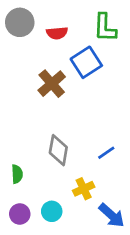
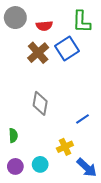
brown cross: (52, 84) -> (38, 53), moved
gray diamond: (58, 150) -> (40, 103), moved

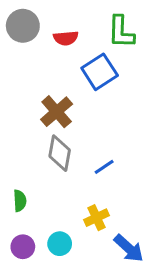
brown cross: (38, 53) -> (57, 112), moved
blue line: (83, 119) -> (104, 167), moved

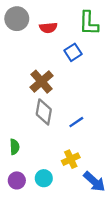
blue square: (100, 72) -> (73, 52), size x0.7

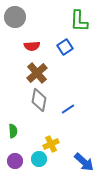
red semicircle: (48, 28) -> (32, 46), moved
yellow cross: (71, 159) -> (51, 144), moved

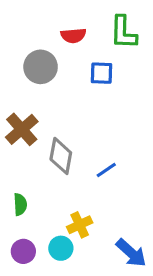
gray circle: (15, 17) -> (41, 67), moved
red semicircle: (32, 46) -> (73, 36), moved
blue square: (65, 47) -> (102, 73), turned 35
brown cross: (37, 73) -> (22, 129), moved

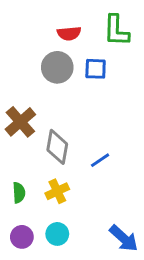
gray circle: (41, 67) -> (57, 67), moved
yellow cross: (80, 225) -> (57, 191), moved

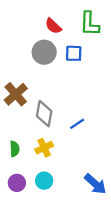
red semicircle: (69, 33) -> (53, 26), turned 48

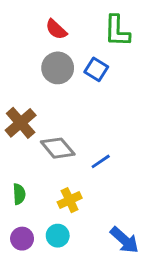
red semicircle: (53, 26) -> (56, 29), moved
blue square: (74, 53) -> (96, 69), turned 30
gray diamond: (44, 114) -> (58, 148), turned -50
yellow cross: (44, 148) -> (70, 200), moved

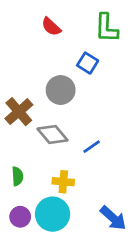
gray circle: (58, 68) -> (61, 90), moved
yellow cross: (70, 200) -> (63, 182), turned 30
cyan circle: (58, 236) -> (53, 214), size x1.6

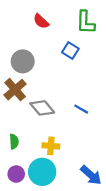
gray circle: (61, 90) -> (23, 61), moved
blue line: (92, 147) -> (81, 109), moved, turned 64

